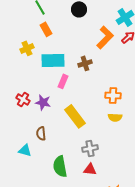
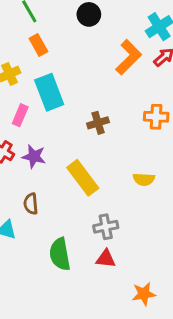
cyan rectangle: (53, 60) -> (49, 92), turned 70
brown cross: (85, 63) -> (98, 123), moved
pink rectangle: (63, 81) -> (20, 115), moved
orange cross: (113, 95) -> (156, 117), moved

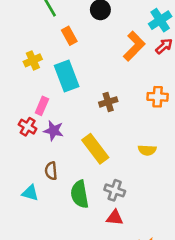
orange rectangle: (38, 45) -> (69, 36), moved
pink rectangle: (20, 115) -> (42, 106), moved
gray cross: (106, 227) -> (115, 190), turned 30
green semicircle: (60, 254) -> (80, 194), moved

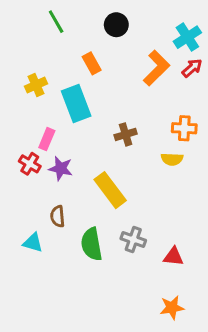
orange rectangle: (69, 36) -> (92, 63), moved
yellow semicircle: (147, 150) -> (172, 159), moved
red triangle: (115, 218) -> (173, 257), moved

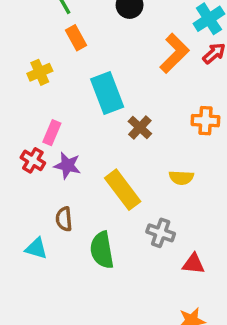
orange rectangle: (92, 63) -> (76, 38), moved
cyan rectangle: (76, 104) -> (107, 93), moved
brown cross: (126, 134) -> (140, 128), turned -30
yellow semicircle: (172, 159) -> (181, 178), moved
gray cross: (133, 240) -> (161, 233), moved

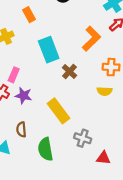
orange L-shape: (174, 53) -> (91, 39), moved
yellow semicircle: (181, 178) -> (105, 91), moved

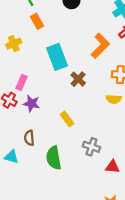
yellow rectangle: (59, 111) -> (67, 119), size x0.6

